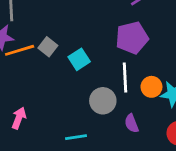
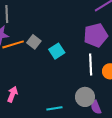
gray circle: (103, 101) -> (85, 97), moved
purple semicircle: (132, 123) -> (96, 107), moved

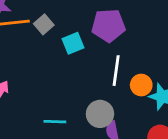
purple pentagon: (96, 35) -> (108, 25), moved

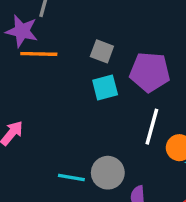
gray square: (44, 24) -> (102, 51), moved, turned -36
gray circle: (100, 114) -> (108, 173), moved

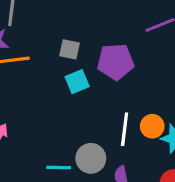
white line: (152, 127) -> (125, 129), moved

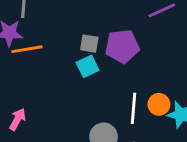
gray square: (70, 49) -> (89, 44), moved

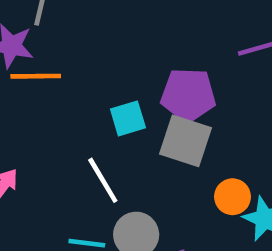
gray square: (89, 44) -> (186, 141), moved, size x1.6
white line: (134, 108) -> (103, 180), moved, turned -44

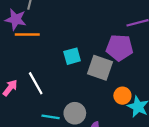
purple pentagon: (188, 95) -> (120, 48), moved
white line: (103, 180) -> (36, 83), moved

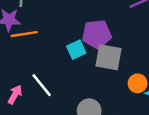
purple pentagon: (120, 48) -> (97, 34), moved

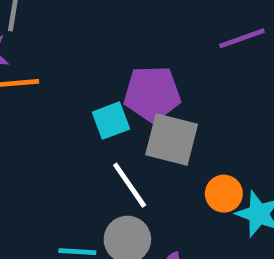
white line: (42, 85) -> (130, 185), moved

